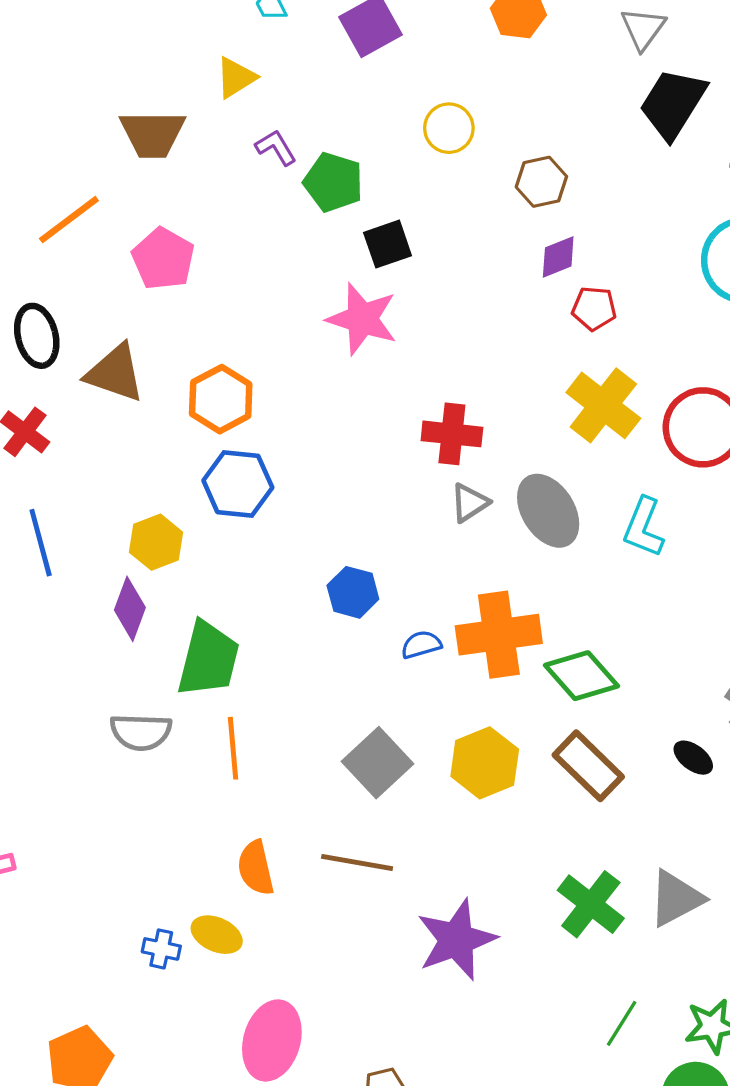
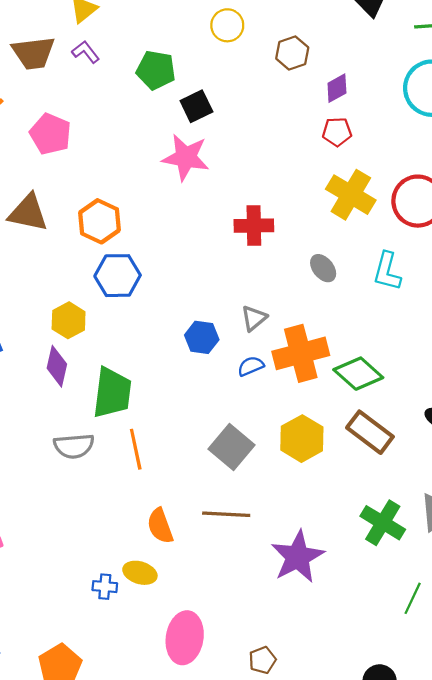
purple L-shape: (276, 148) -> (86, 52), moved
purple diamond: (558, 257) -> (337, 88), moved
gray triangle: (470, 503) -> (254, 318), moved
gray ellipse: (548, 511) -> (323, 268), size x0.6

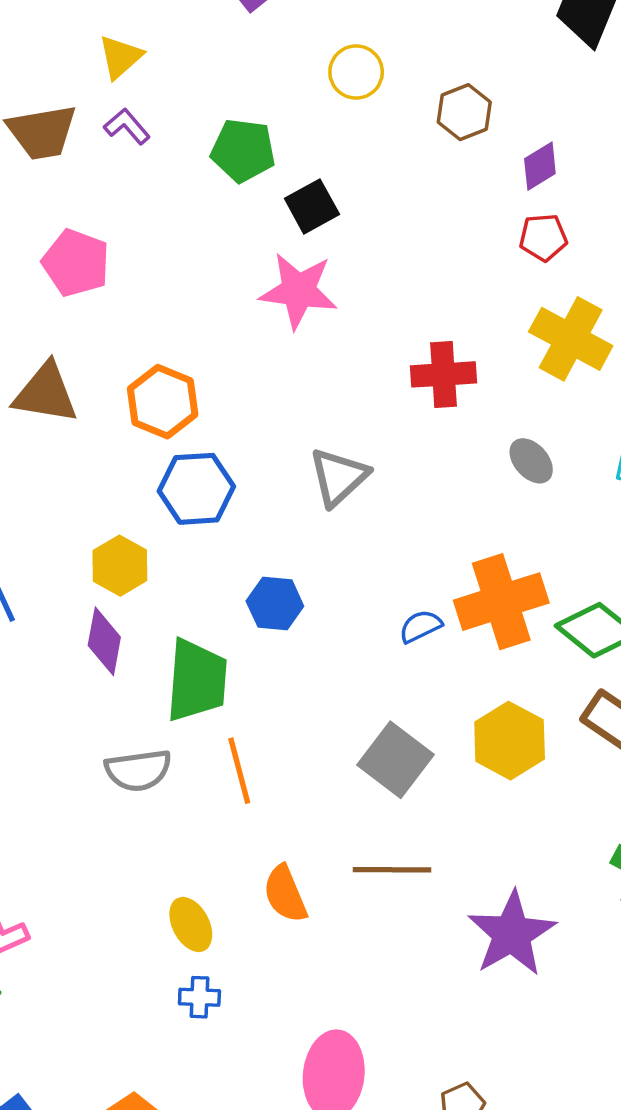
red cross: (254, 226) -> (444, 374), moved
gray triangle: (254, 318) -> (339, 477), moved, size x1.4
blue hexagon: (202, 337) -> (275, 604), moved
yellow ellipse: (140, 573) -> (191, 924), moved, turned 48

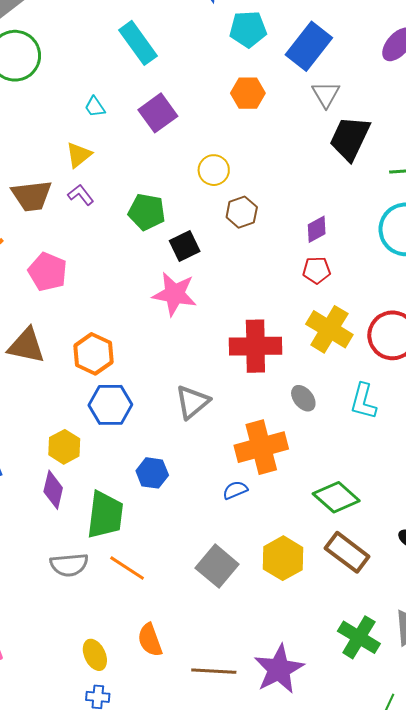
brown hexagon: (464, 112) -> (242, 212), moved
red cross: (444, 374) -> (255, 346), size x1.4
orange cross: (501, 602) -> (261, 447), moved
orange line: (239, 771) -> (127, 568), turned -45
brown line: (392, 870) -> (214, 671), moved

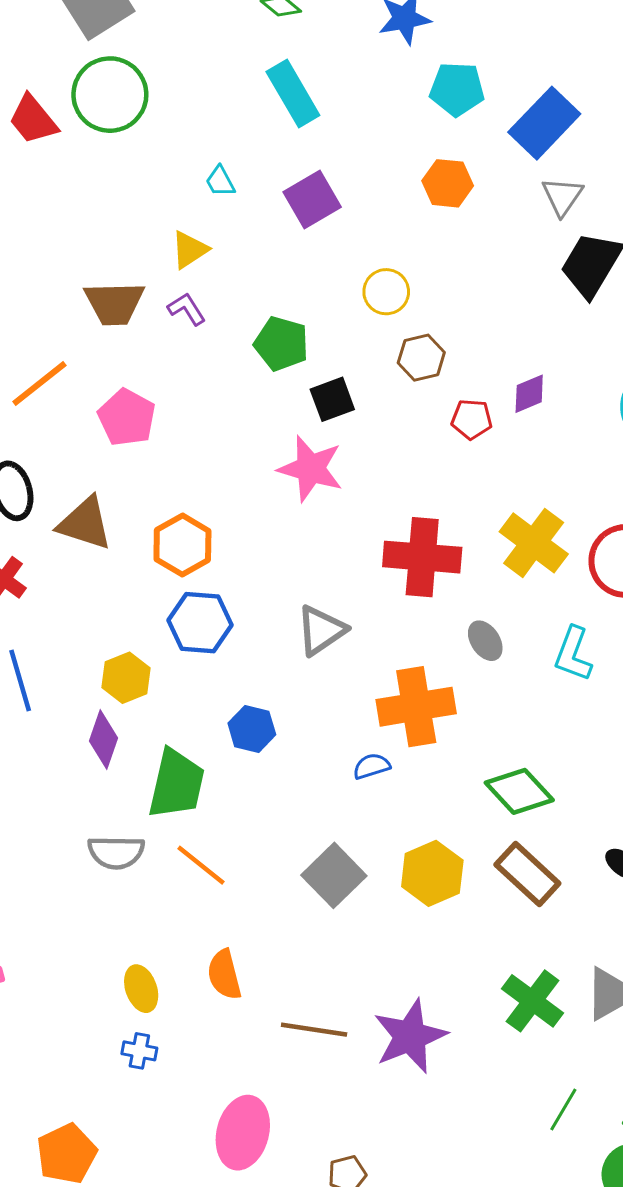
red pentagon: (317, 270) -> (472, 419), moved

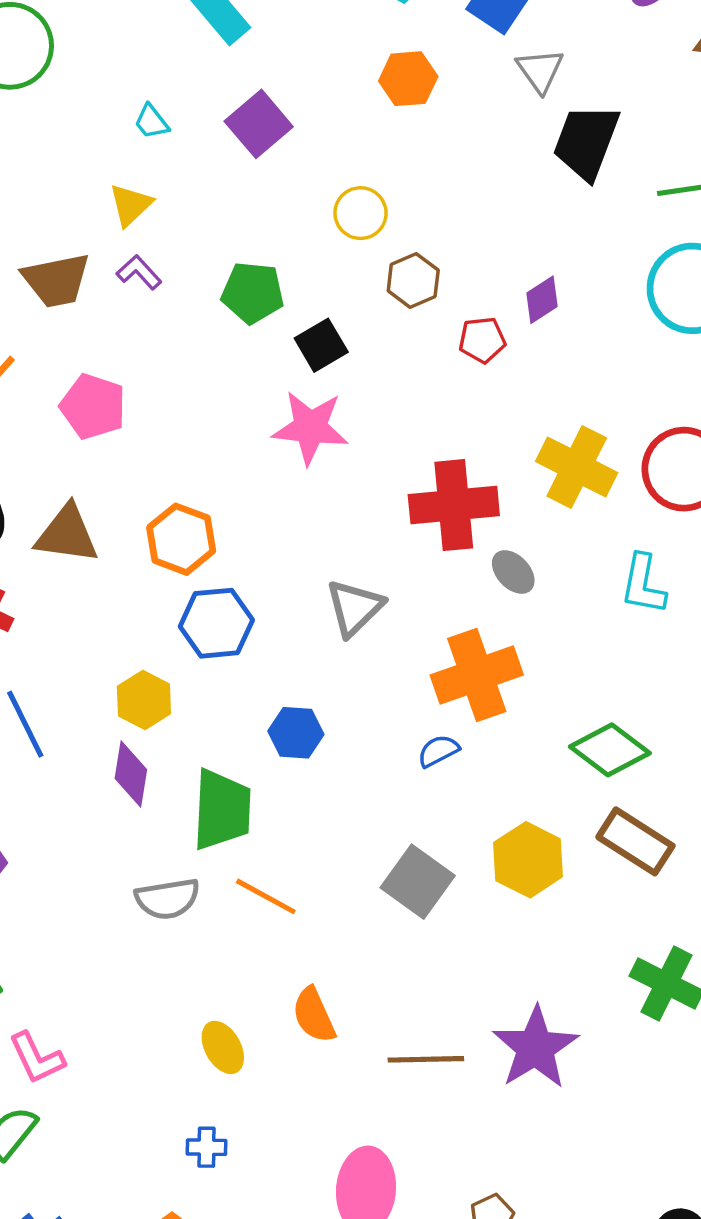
gray ellipse: (485, 641) -> (513, 572), moved
blue cross: (139, 1051) -> (206, 1147), moved

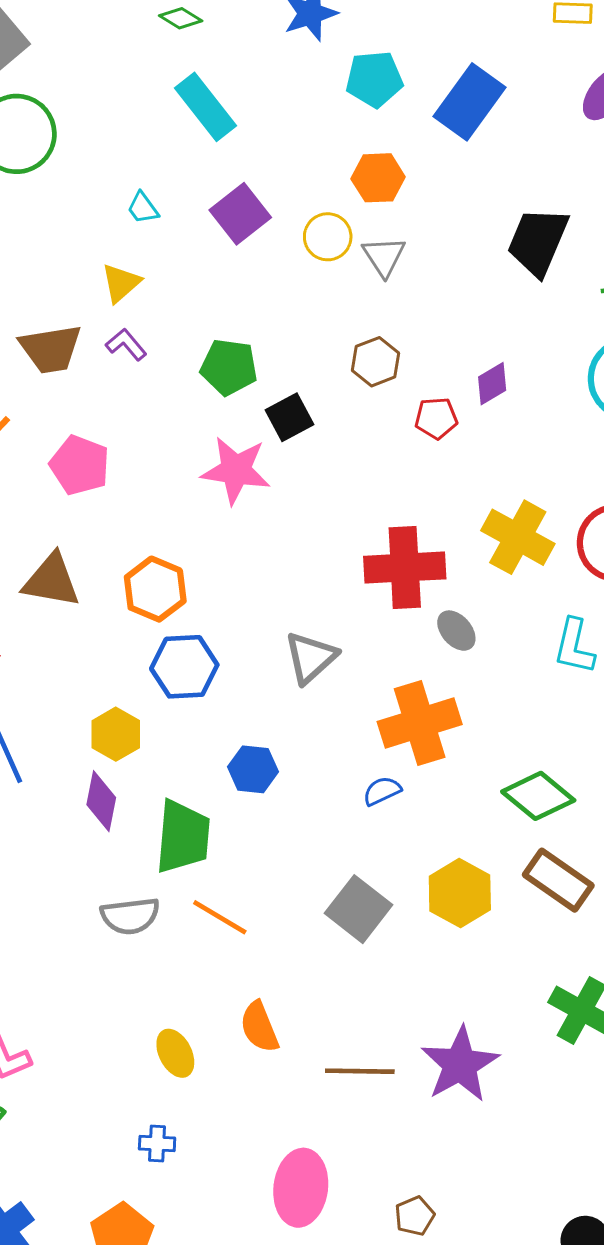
gray triangle: (540, 70) -> (384, 256), moved
yellow circle: (361, 213) -> (328, 237), moved
pink star: (310, 428) -> (236, 470), moved

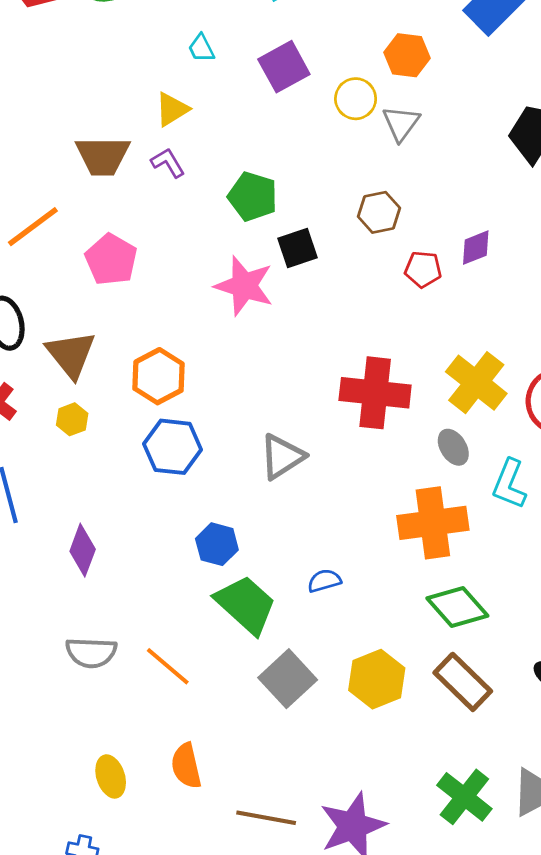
brown triangle: (51, 581) -> (71, 354), turned 32
gray ellipse: (456, 631) -> (453, 447), moved
orange cross: (420, 723) -> (433, 523), moved
yellow hexagon: (116, 734) -> (72, 419), moved, size x0.7
green trapezoid: (183, 837) -> (246, 605), moved, turned -62

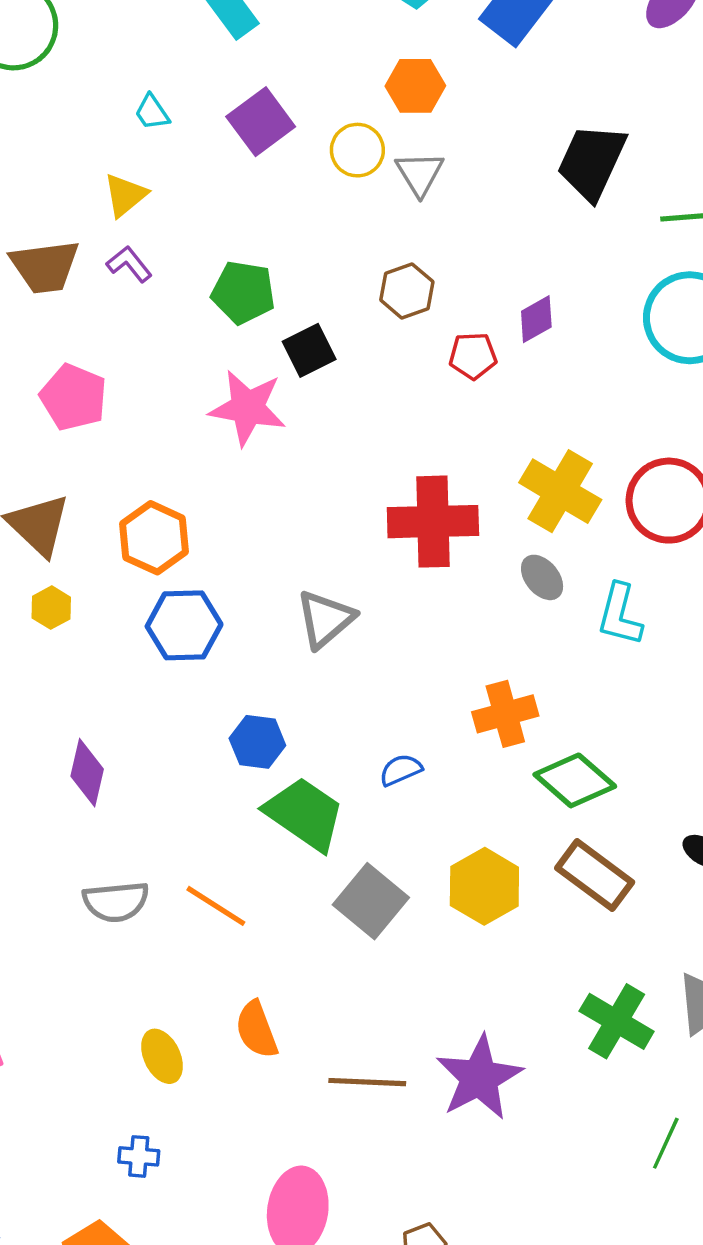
orange cross: (433, 523) -> (505, 714), moved, size x0.7

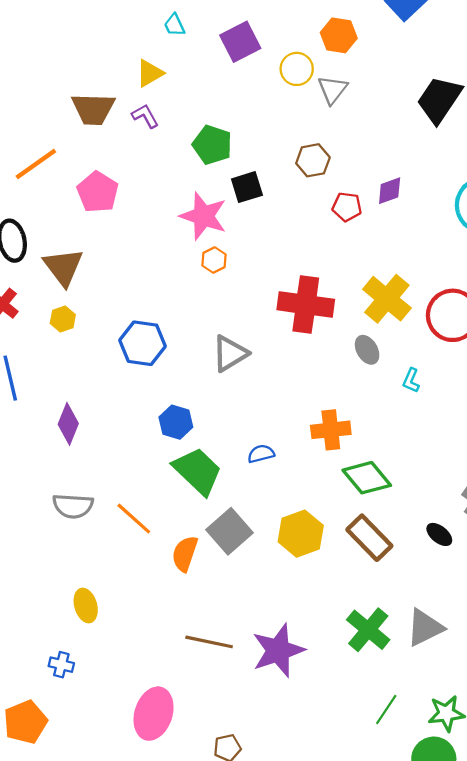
orange hexagon: (154, 538) -> (214, 260), moved, size x0.6
cyan L-shape: (620, 615) -> (411, 380), size x0.6
orange semicircle: (257, 1030) -> (185, 554), moved, turned 30

